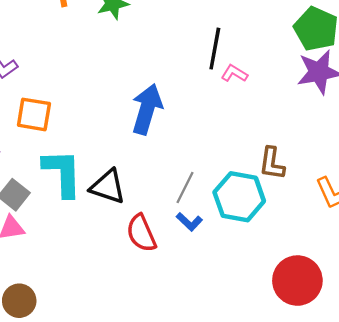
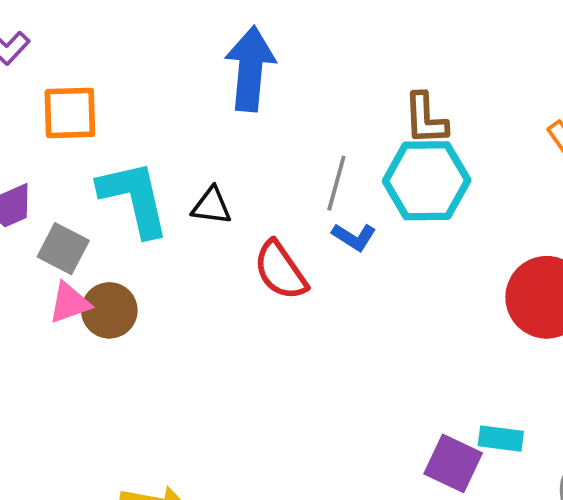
brown L-shape: (272, 163) -> (426, 119), moved
black triangle: (108, 187) -> (212, 206), size x0.7
brown circle: (19, 301) -> (109, 310), moved

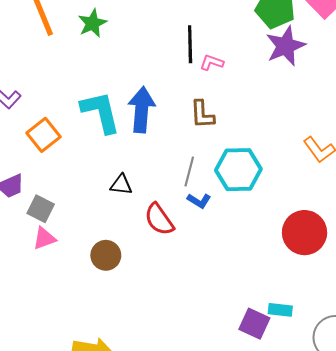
orange square: (70, 113) -> (43, 135), turned -36
brown L-shape: (426, 119) -> (202, 114), moved
cyan L-shape: (134, 198) -> (101, 112), moved
brown circle: (109, 310) -> (106, 255), moved

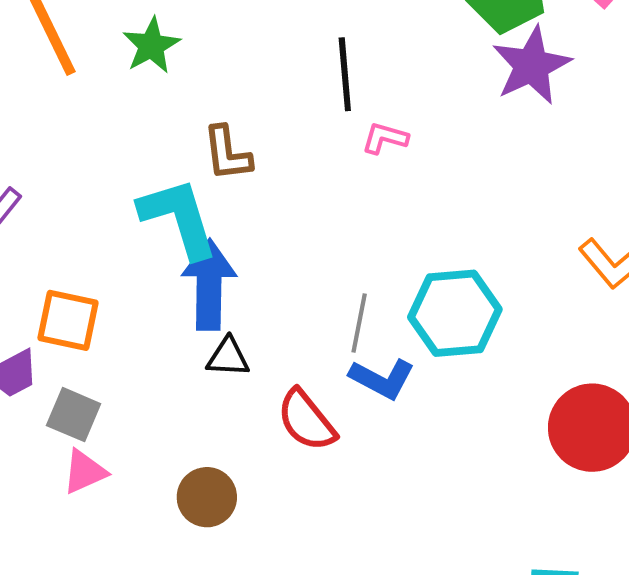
pink L-shape: (212, 63) -> (385, 138), moved
blue arrow: (142, 110) -> (209, 285), moved
brown L-shape: (202, 114) -> (227, 153), moved
orange square: (43, 135) -> (68, 320), moved, turned -36
blue L-shape: (199, 201) -> (382, 379), size x1.4

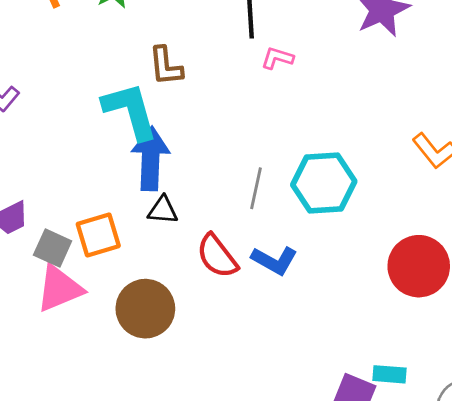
orange square: (68, 320) -> (98, 235), moved, turned -30
blue L-shape: (382, 379) -> (274, 260), moved
pink triangle: (85, 472) -> (59, 289), size x1.5
brown circle: (207, 497) -> (145, 309), size x1.4

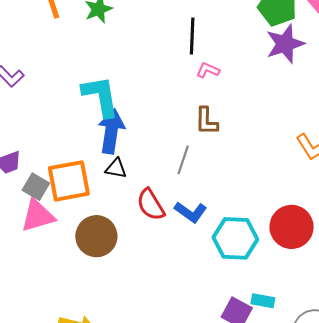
brown L-shape: (166, 66) -> (206, 121), moved
cyan hexagon: (324, 183) -> (235, 238), moved
orange square: (98, 235) -> (69, 181), size x1.4

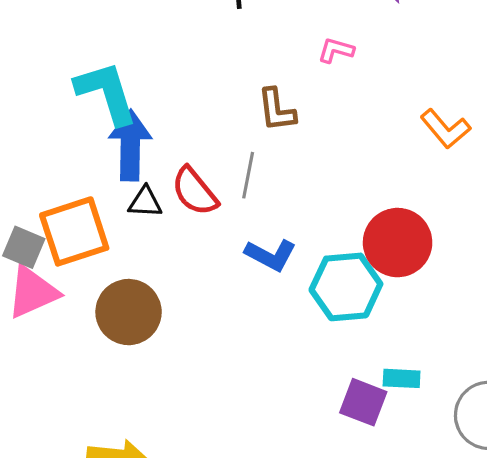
pink L-shape: (208, 70) -> (336, 50), moved
red semicircle: (151, 205) -> (195, 191), moved
red circle: (292, 227) -> (398, 243), moved

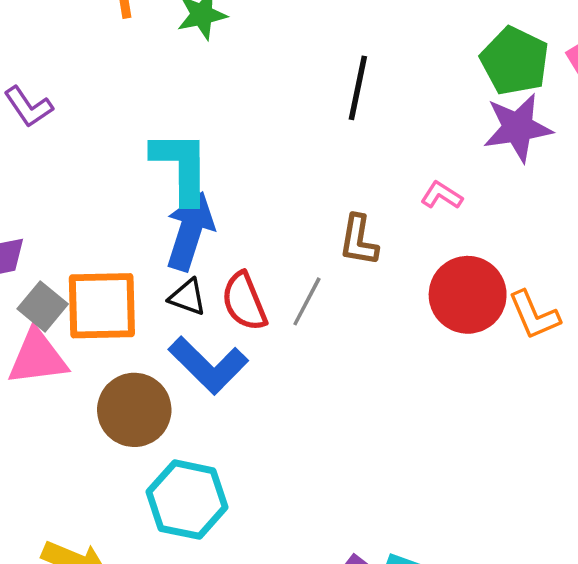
red circle: (398, 243) -> (468, 295), moved
blue L-shape: (271, 255) -> (208, 365), moved, size x1.4
cyan hexagon: (346, 287) -> (187, 500), moved

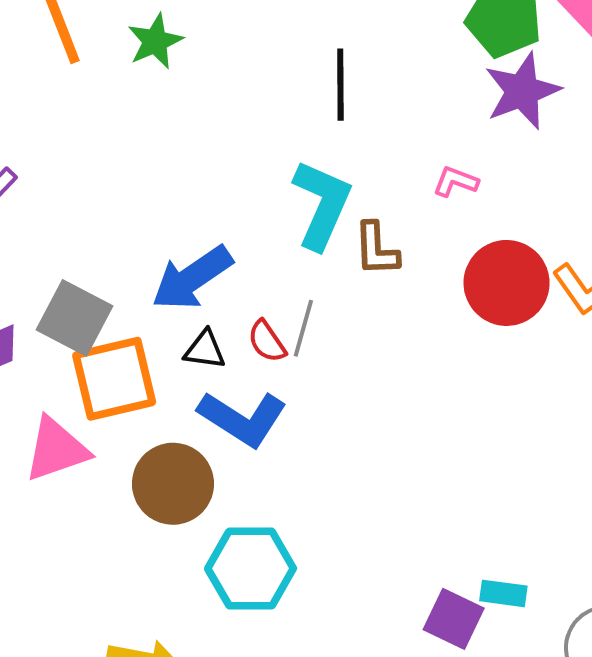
cyan L-shape: (181, 167) -> (322, 204), moved, turned 36
blue arrow: (190, 231) -> (192, 278), turned -130
red semicircle: (244, 301) -> (267, 341), size x0.7
gray line: (307, 301) -> (303, 328), moved
gray square: (43, 306) -> (75, 318), moved, size x1.4

